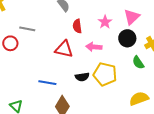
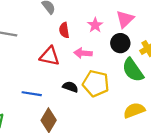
green semicircle: (138, 63) -> (133, 70), size x1.6
black semicircle: (82, 77) -> (70, 87), turned -152

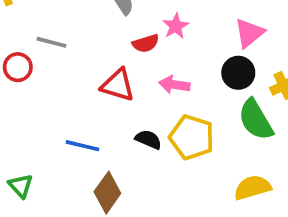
pink star: (95, 25) -> (176, 26), moved
red semicircle: (64, 30) -> (146, 43), turned -104

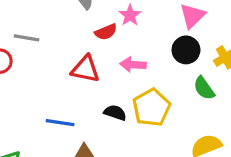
green semicircle: (256, 120) -> (204, 88), size x0.7
yellow pentagon: (192, 137) -> (151, 108), turned 30

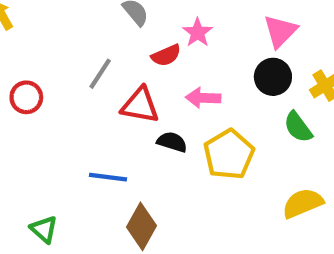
gray line: (26, 38) -> (100, 74), moved, turned -65
black semicircle: (115, 113) -> (172, 142), moved

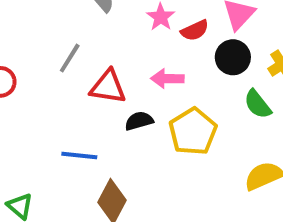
red semicircle: (166, 55) -> (195, 30), moved
black semicircle: (172, 142) -> (139, 121), turned -32

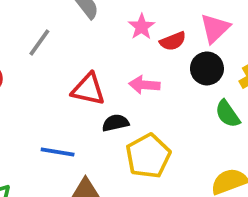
gray line: (70, 58) -> (39, 42), moved
yellow pentagon: (193, 131) -> (148, 156), moved

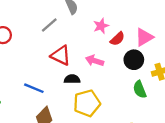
red semicircle: (173, 41) -> (117, 39), turned -35
gray line: (39, 42) -> (49, 25), moved

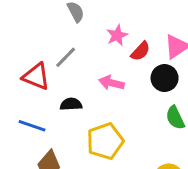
gray line: (49, 25) -> (66, 57), moved
red triangle: (61, 55) -> (36, 77), moved
black semicircle: (72, 79) -> (71, 104), moved

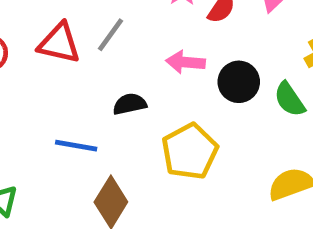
red triangle: (36, 77) -> (59, 43), moved
black circle: (165, 78) -> (239, 82), moved

